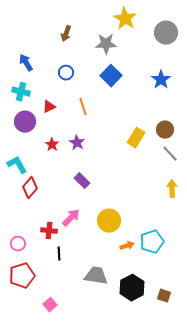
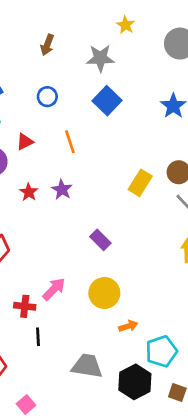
yellow star: (125, 19) -> (126, 25), size x0.6
purple rectangle: (82, 181) -> (100, 240), moved
cyan pentagon: (152, 242) -> (161, 351), moved

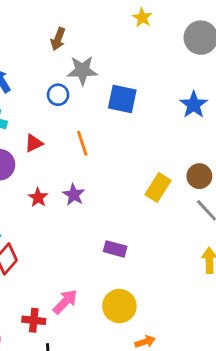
gray star: (100, 58) -> (82, 70), moved
blue square: (107, 101) -> (122, 99), turned -32
purple rectangle: (100, 240) -> (115, 249), turned -30

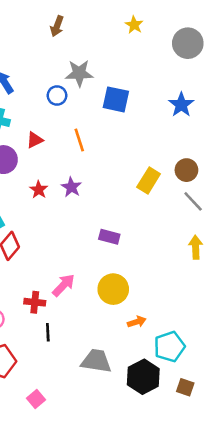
brown arrow: (58, 39) -> (57, 26), moved

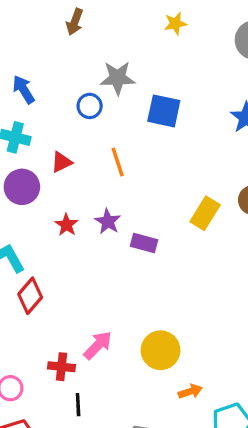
yellow star: (134, 25) -> (175, 23), moved, turned 30
brown arrow: (57, 26) -> (75, 22), moved
purple rectangle: (109, 237) -> (144, 243), moved

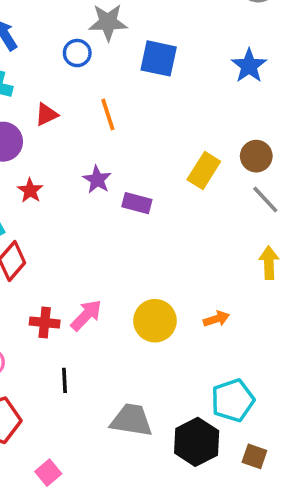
red star: (66, 225) -> (30, 190), moved
red cross: (62, 367) -> (45, 323), moved
orange arrow: (190, 391) -> (216, 319), moved

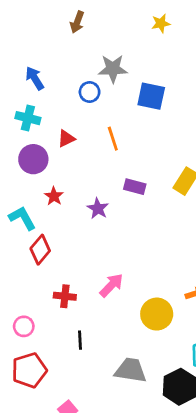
purple star: (97, 180) -> (98, 209), moved
purple rectangle: (137, 203) -> (135, 187), moved
pink arrow: (86, 315) -> (111, 285), moved
yellow circle: (155, 321) -> (157, 314), moved

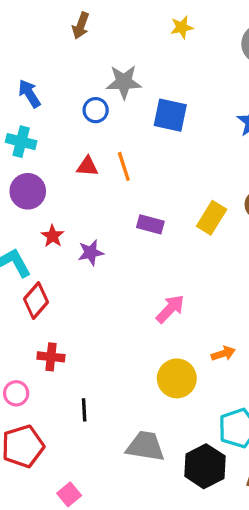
red triangle: (66, 139) -> (87, 166), moved, turned 30
purple star: (98, 209) -> (91, 253), moved, turned 30
pink arrow: (111, 285) -> (170, 309), moved
red cross: (65, 296) -> (51, 357), moved

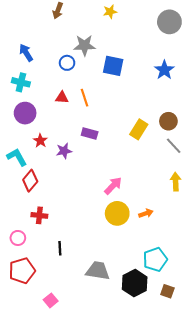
yellow star: (182, 27) -> (110, 12), moved
purple rectangle: (150, 224) -> (90, 134), moved
yellow circle: (177, 378) -> (117, 213), moved

